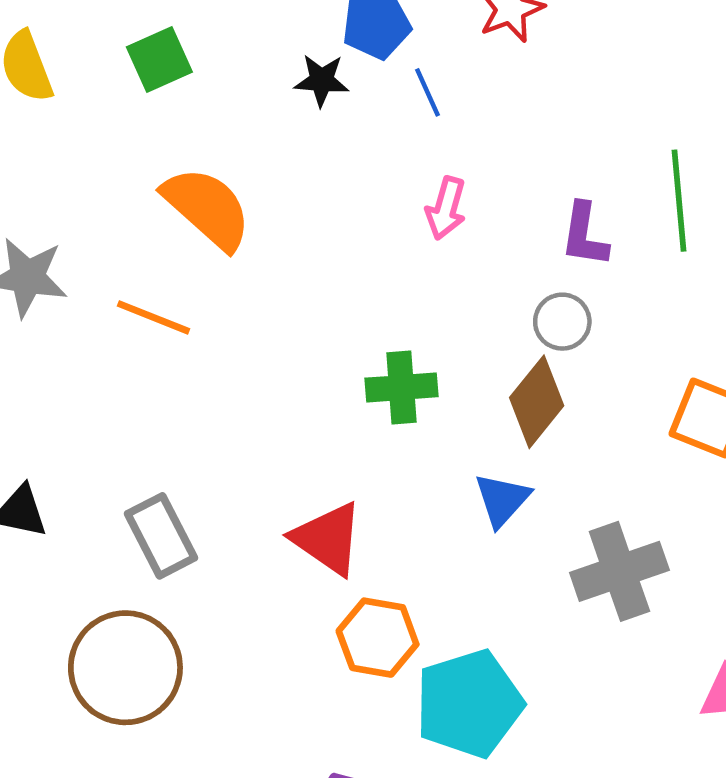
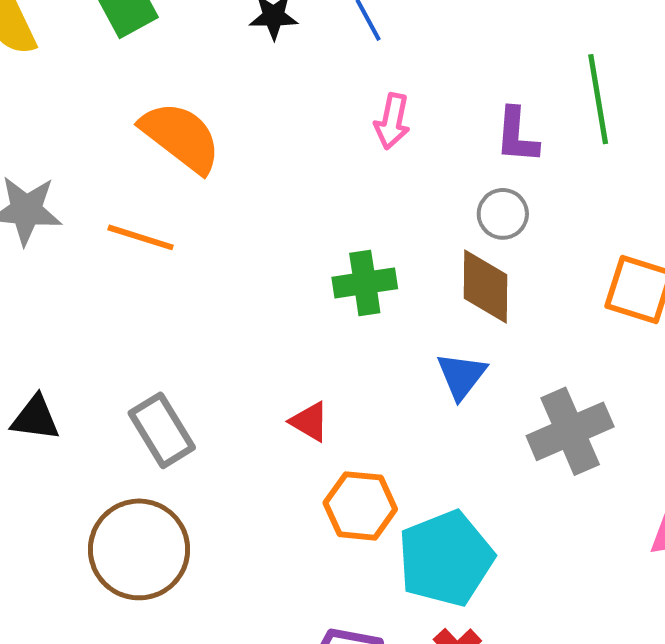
brown diamond: (537, 402) -> (485, 286), turned -34
red triangle: (328, 539) -> (310, 422), size x0.6

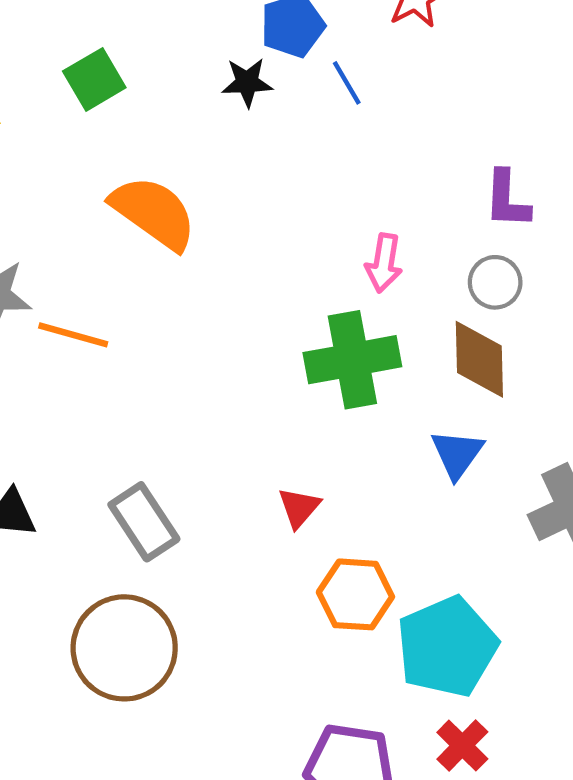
pink arrow: (392, 121) -> (384, 263), moved
orange line: (141, 237) -> (73, 335), moved
green cross: (365, 283) -> (352, 360), size x1.4
red triangle: (310, 422) -> (299, 508), turned 42

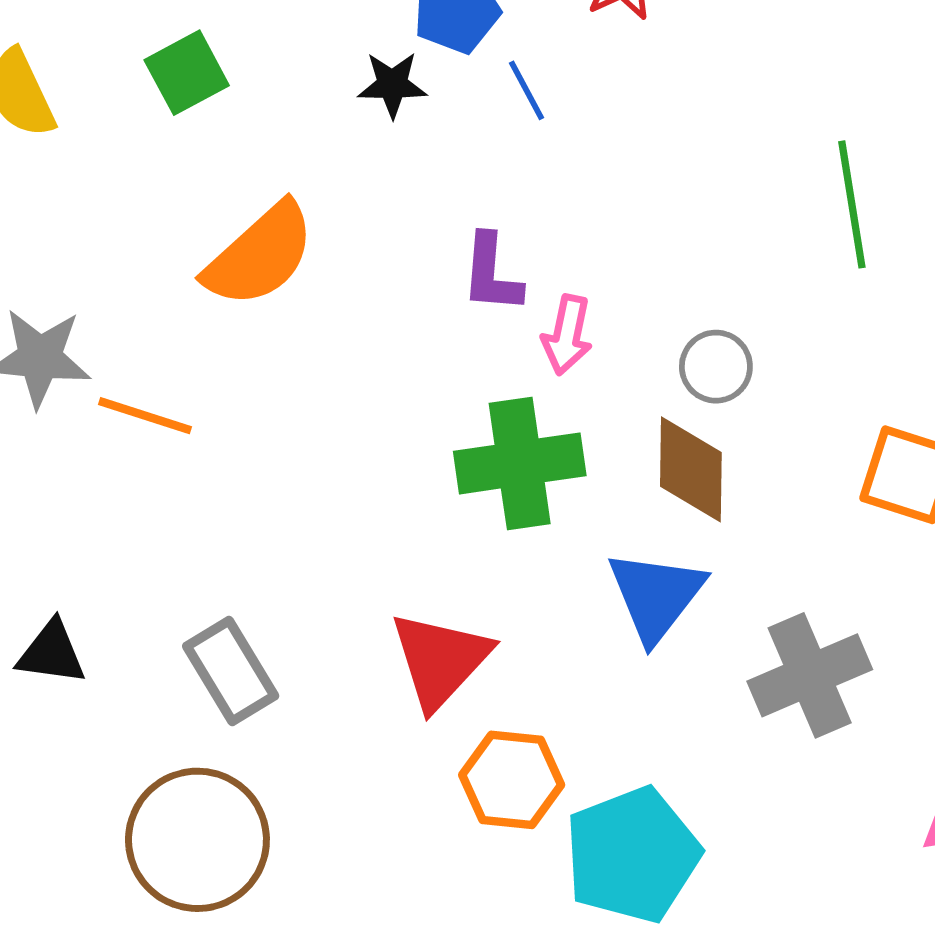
purple L-shape: (507, 199) -> (492, 274), moved
orange semicircle: (154, 213) -> (260, 255), turned 100
blue triangle: (457, 454) -> (656, 596), size x1.4
red triangle: (299, 508) -> (440, 660), size x1.8

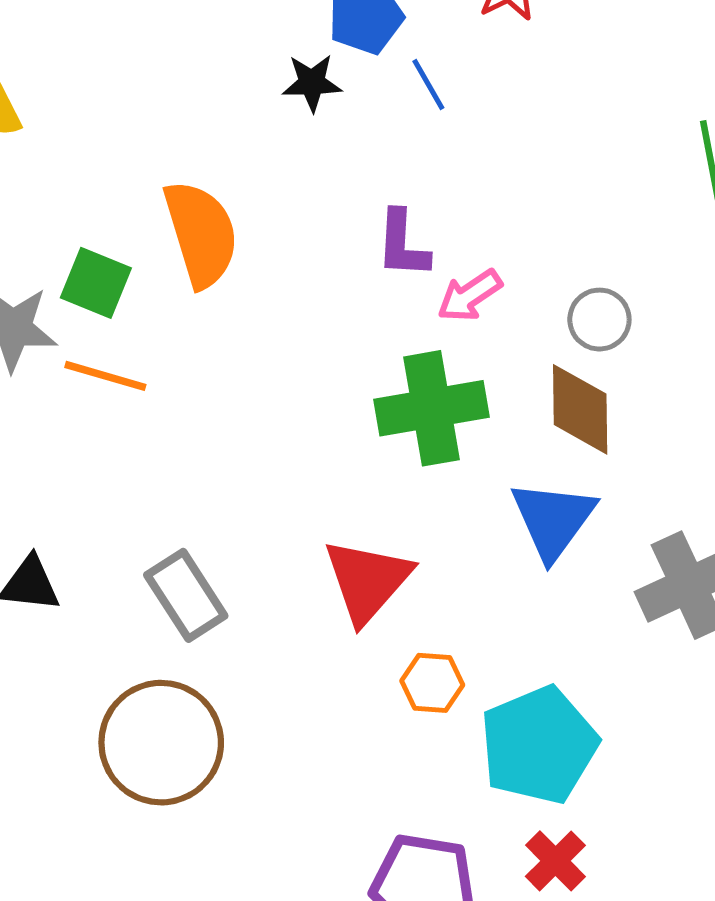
green square: (187, 73) -> (96, 283), moved, turned -38
orange semicircle: (260, 255) -> (201, 234), turned -63
pink arrow: (567, 335) -> (470, 296), turned 46
orange hexagon: (512, 780) -> (432, 683), size x0.7

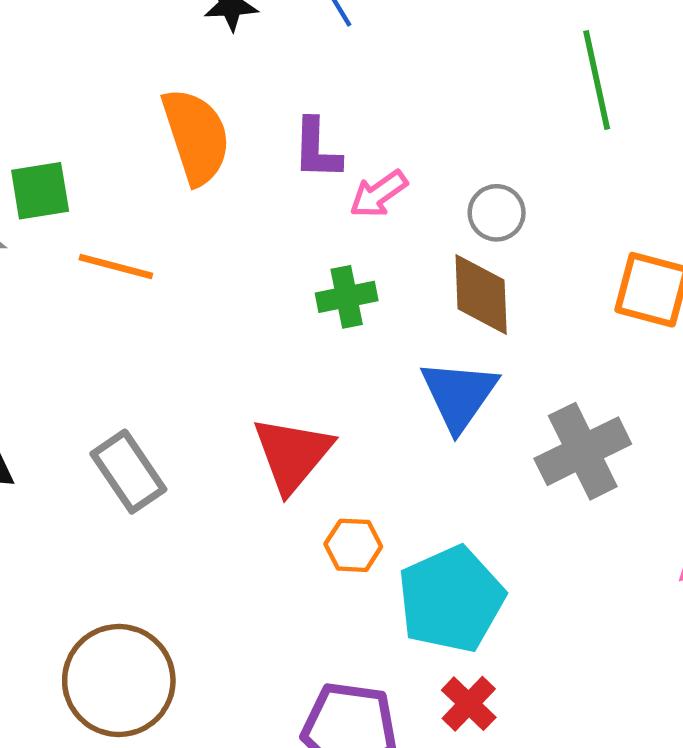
orange semicircle: (201, 234) -> (196, 136), moved
green square: (96, 283) -> (40, 191), turned -30
orange line: (105, 376) -> (116, 266), moved
green cross: (432, 408) -> (347, 297), size x0.6
brown circle: (161, 743) -> (119, 681), moved

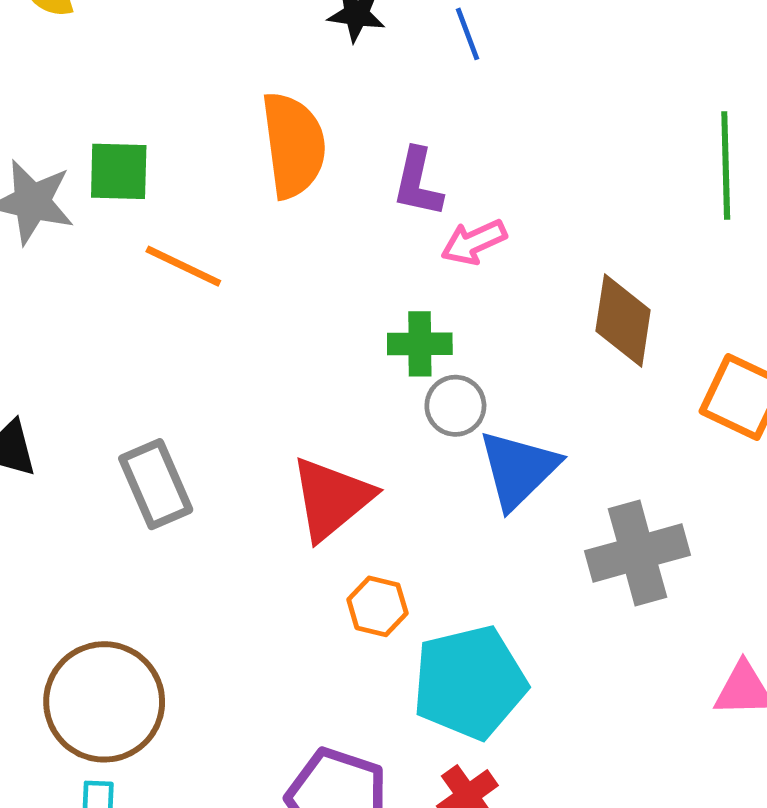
gray circle: (497, 213) -> (455, 406), moved
brown diamond: (481, 294) -> (623, 320), moved

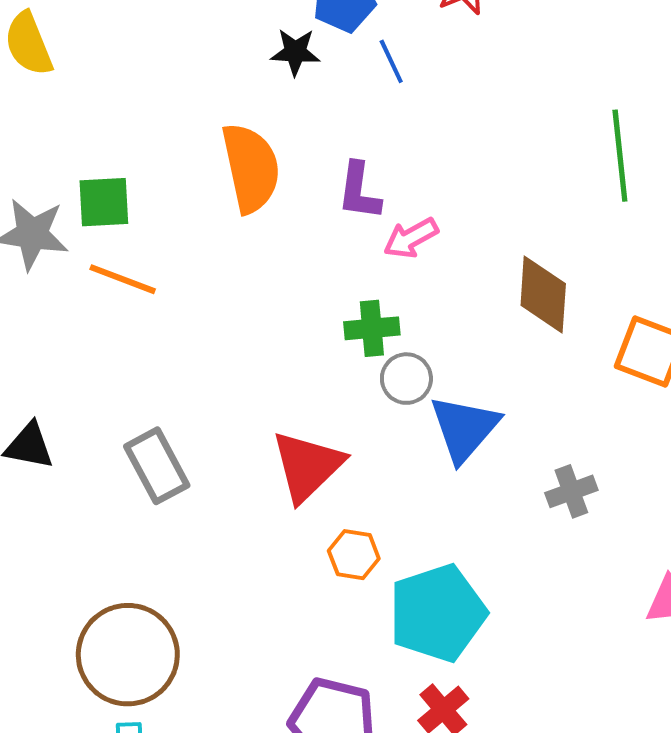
orange line: (183, 266) -> (123, 279), moved
gray cross: (637, 553) -> (571, 491), size x0.6

